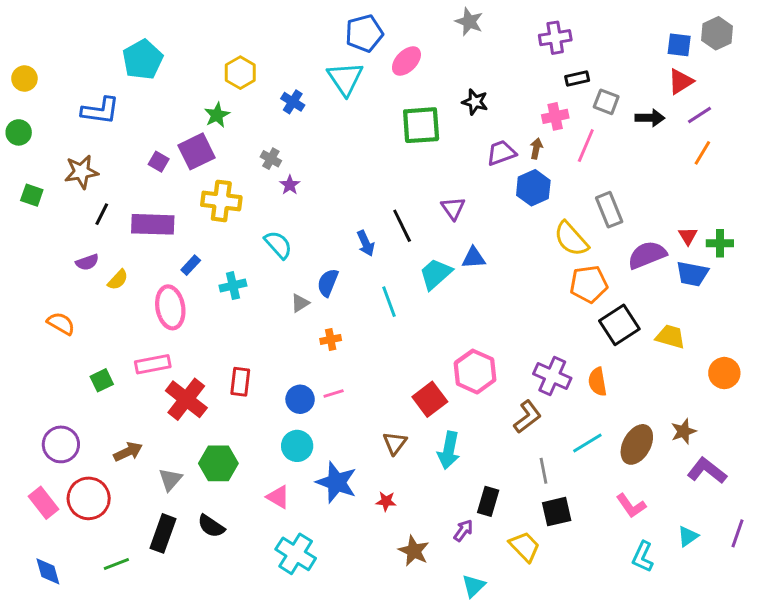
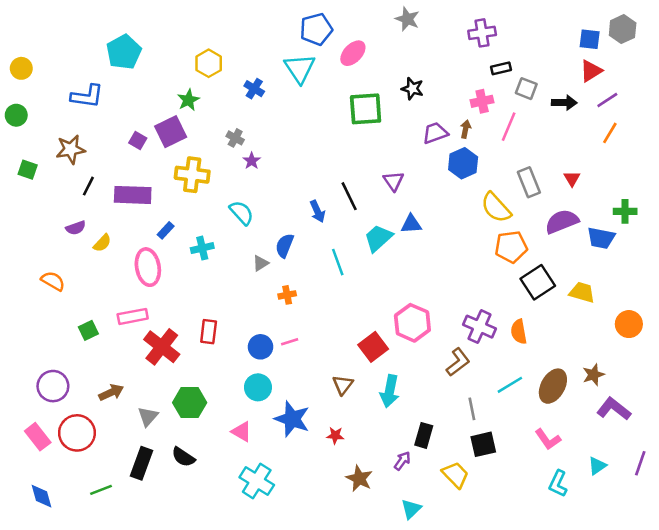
red triangle: (688, 236) -> (572, 178), moved

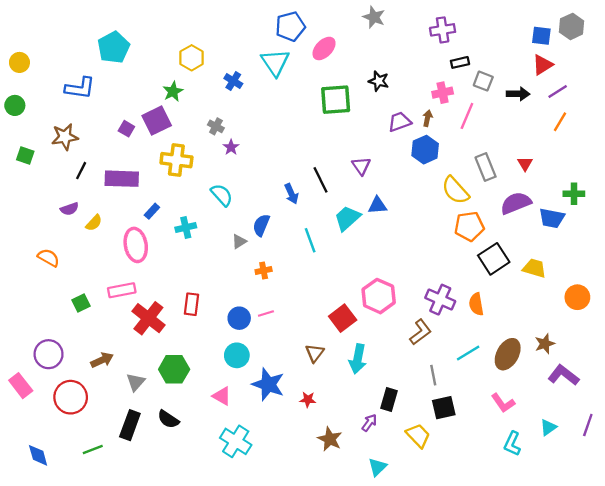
pink rectangle: (38, 437) -> (21, 386), moved

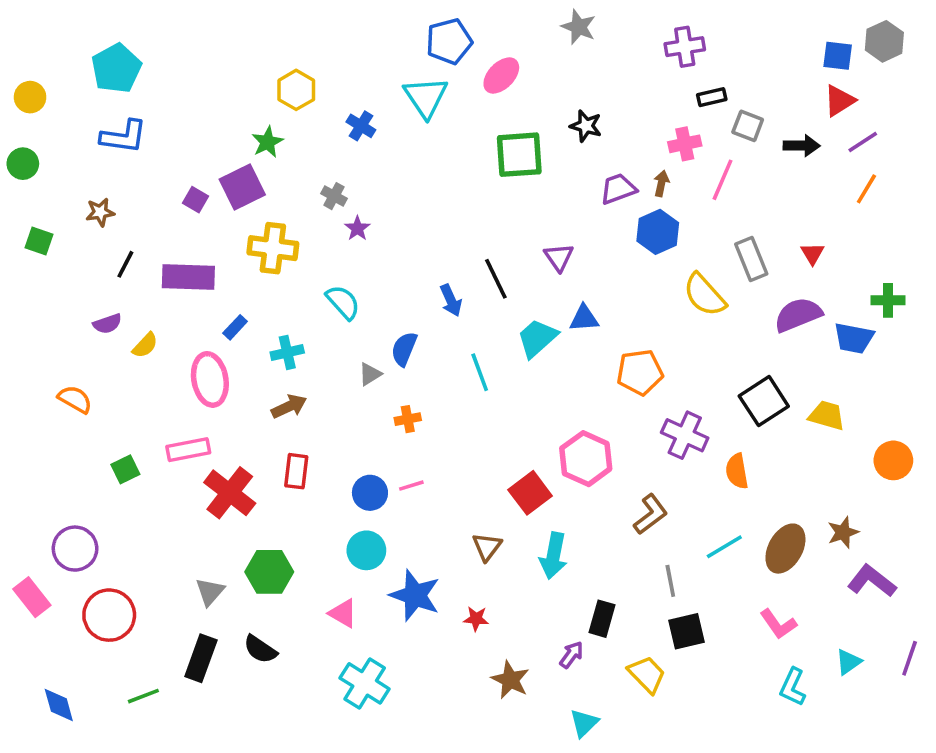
cyan pentagon: (114, 47) -> (116, 68), moved
brown star: (65, 137) -> (100, 212), size x0.7
orange pentagon: (469, 226) -> (640, 372), moved
purple cross: (440, 300) -> (685, 435), moved
brown arrow: (102, 360) -> (289, 406), moved

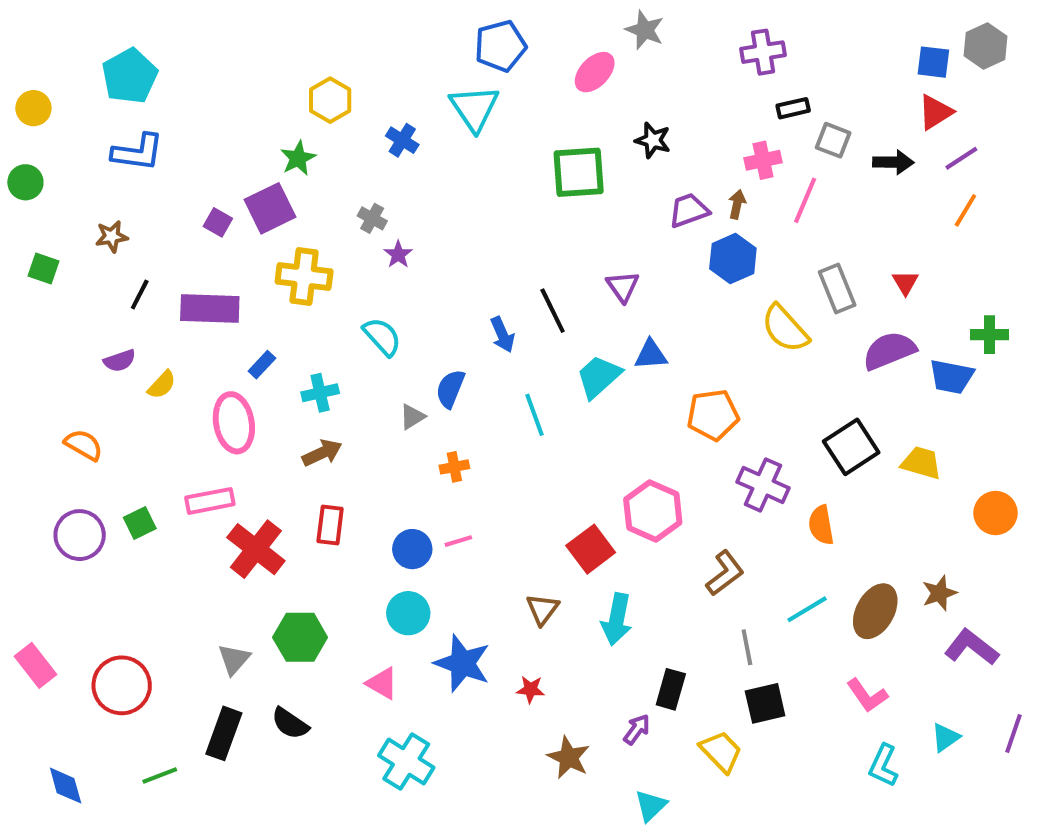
pink ellipse: (501, 76) -> (595, 72), moved
purple circle: (75, 549) -> (80, 535), moved

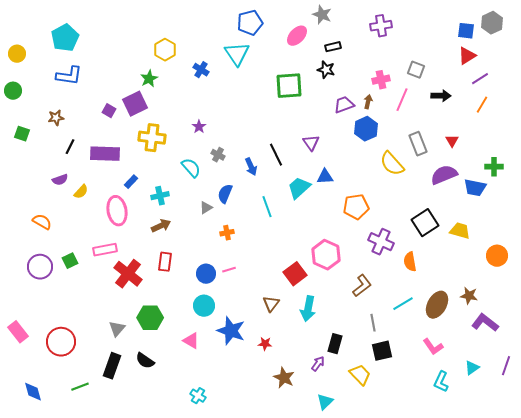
black rectangle: (793, 108) -> (333, 47), moved
black arrow: (893, 162) -> (441, 96), moved
gray cross: (372, 218) -> (218, 155), moved
brown star: (939, 593) -> (469, 296), turned 30
cyan cross: (406, 762) -> (198, 396), moved, size x0.6

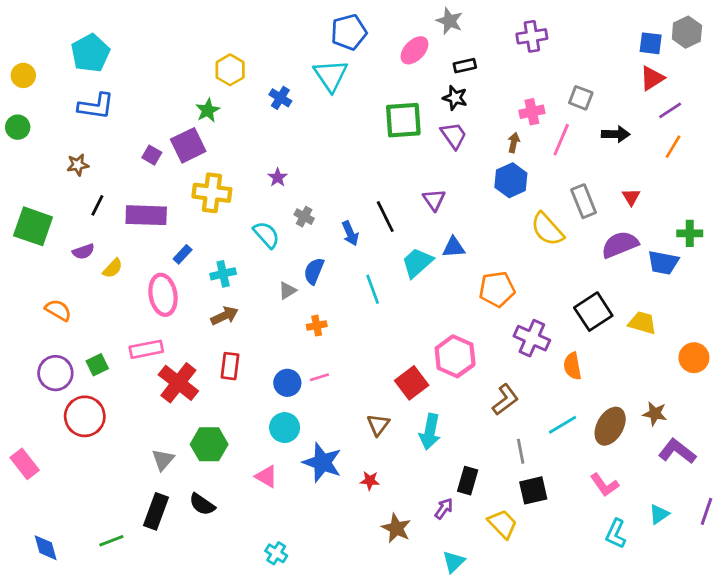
purple trapezoid: (344, 105) -> (454, 136), moved, turned 75
green square: (22, 134) -> (33, 226), moved, size x1.8
red circle: (61, 342) -> (85, 416), moved

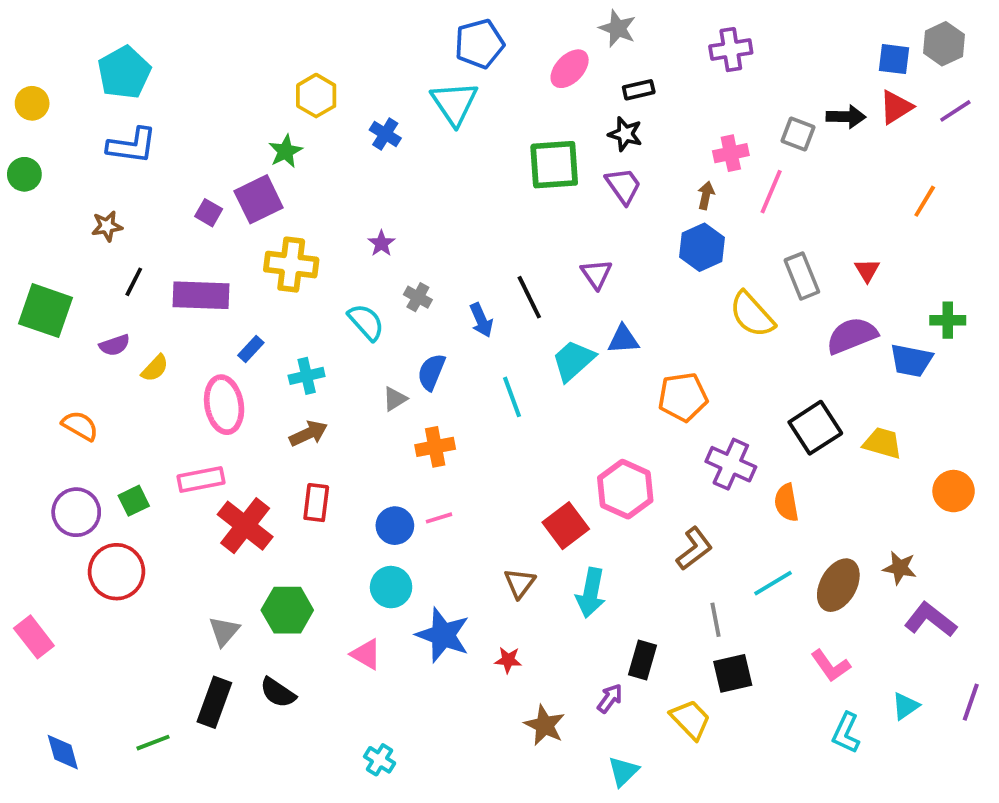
purple line: (670, 110) -> (955, 111), moved
black arrow: (616, 134) -> (846, 117), moved
orange cross: (317, 326) -> (435, 447), size x1.4

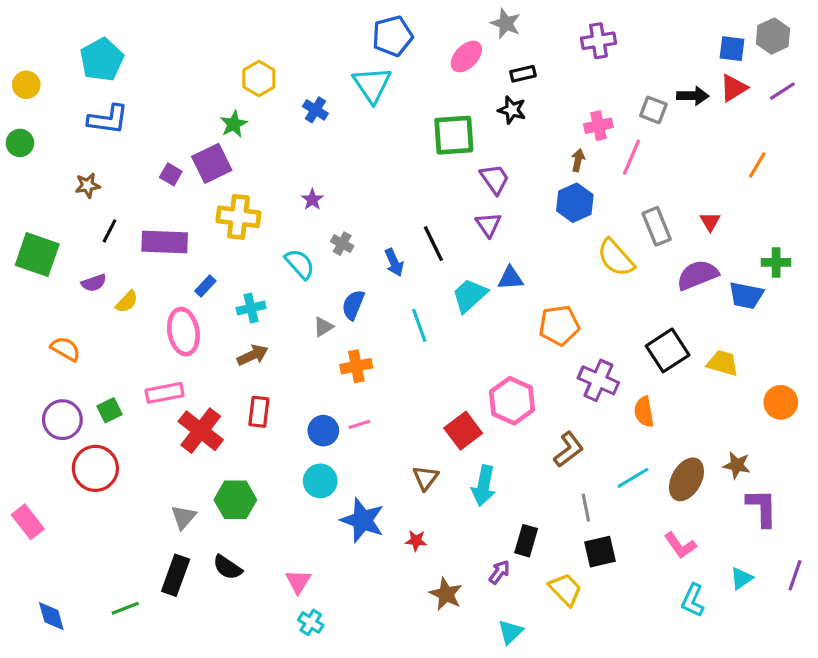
purple trapezoid: (623, 186) -> (495, 179), moved
purple L-shape: (930, 620) -> (762, 508), turned 51
pink triangle: (366, 654) -> (298, 582), moved, turned 32

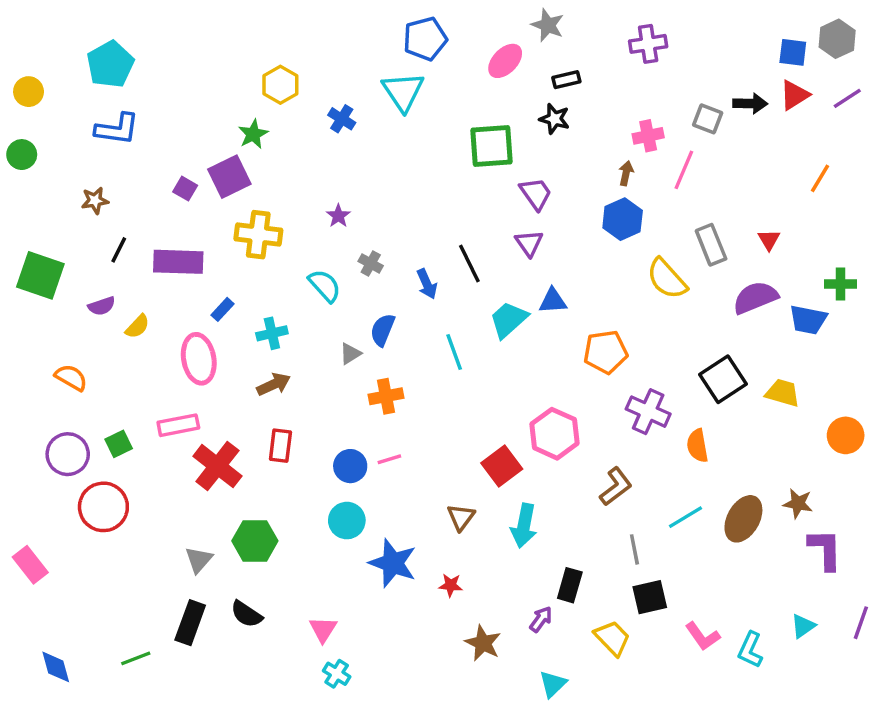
pink L-shape: (680, 545) -> (703, 636), moved

